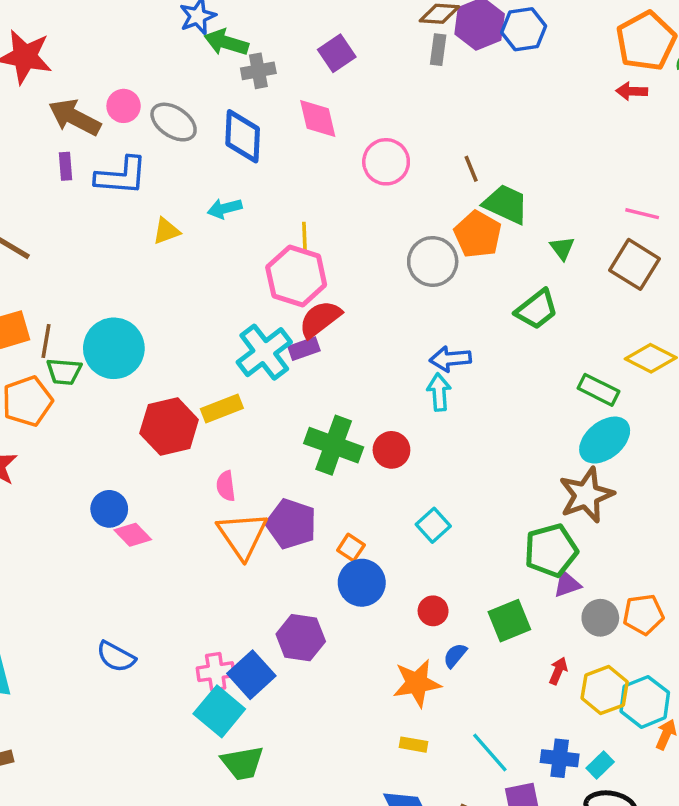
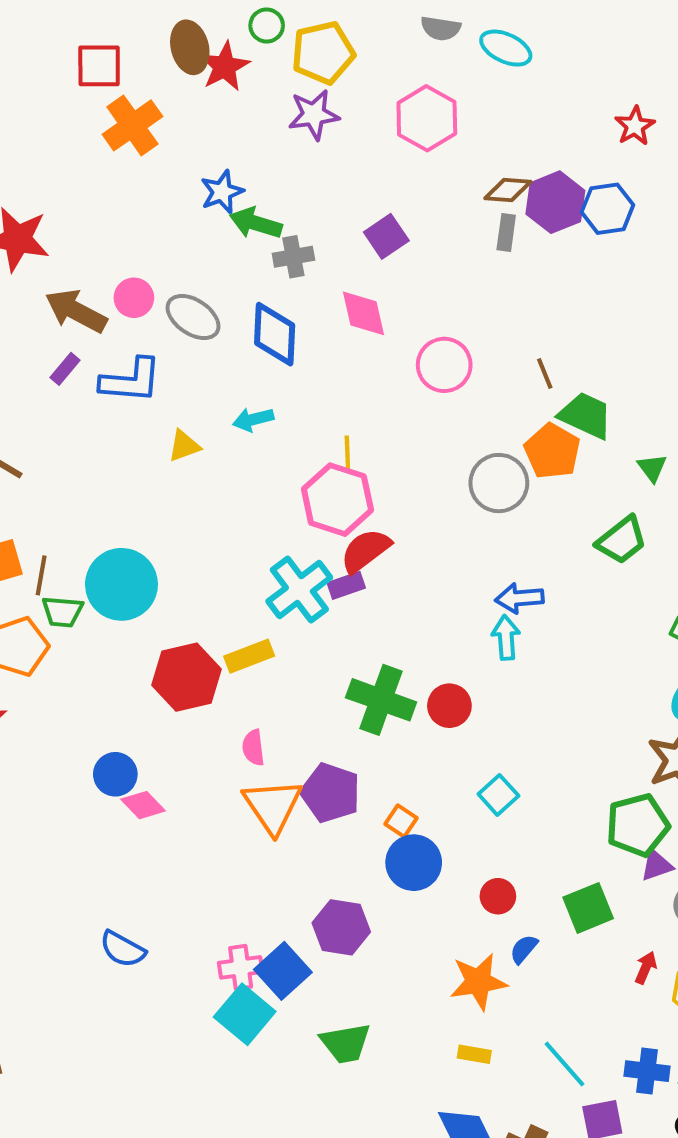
purple rectangle: (65, 166) -> (65, 369), turned 44
green trapezoid: (242, 763) -> (346, 1043), moved

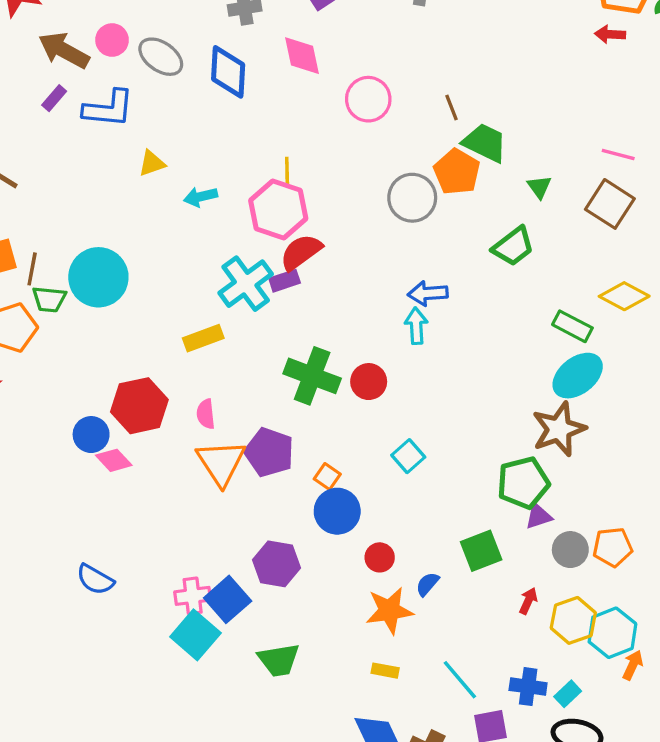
cyan arrow: (253, 419) -> (201, 197), moved
red hexagon: (186, 677) -> (139, 406), moved
red circle: (498, 896) -> (380, 557), moved

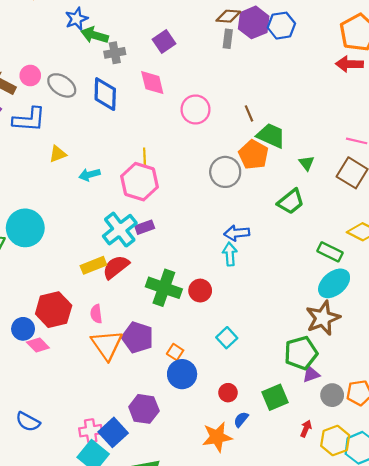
red arrow: (610, 34) -> (349, 64), size x1.4
red semicircle: (301, 252) -> (116, 267), moved
red circle: (380, 557) -> (228, 393), moved

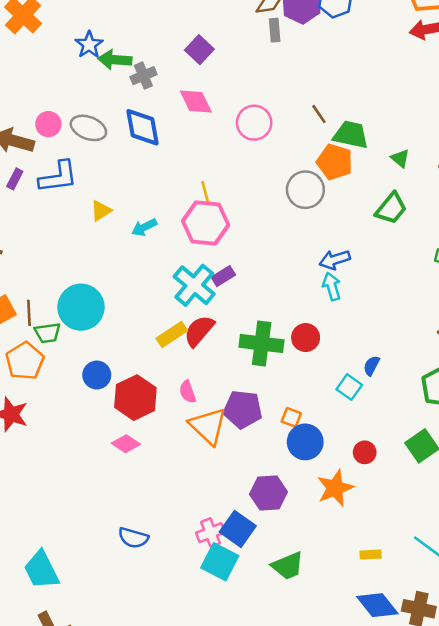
blue circle: (23, 329) -> (97, 375), moved
blue semicircle: (241, 419) -> (371, 366), moved
orange star: (217, 437) -> (335, 488), moved

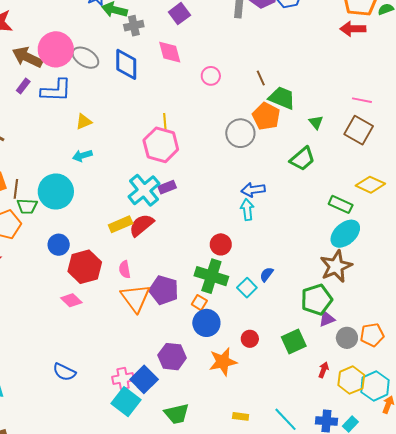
pink circle: (254, 123) -> (211, 76), size x0.7
pink circle: (48, 124) -> (56, 49), size x1.8
cyan arrow: (144, 227) -> (82, 156), moved
green cross: (262, 344) -> (211, 276), moved

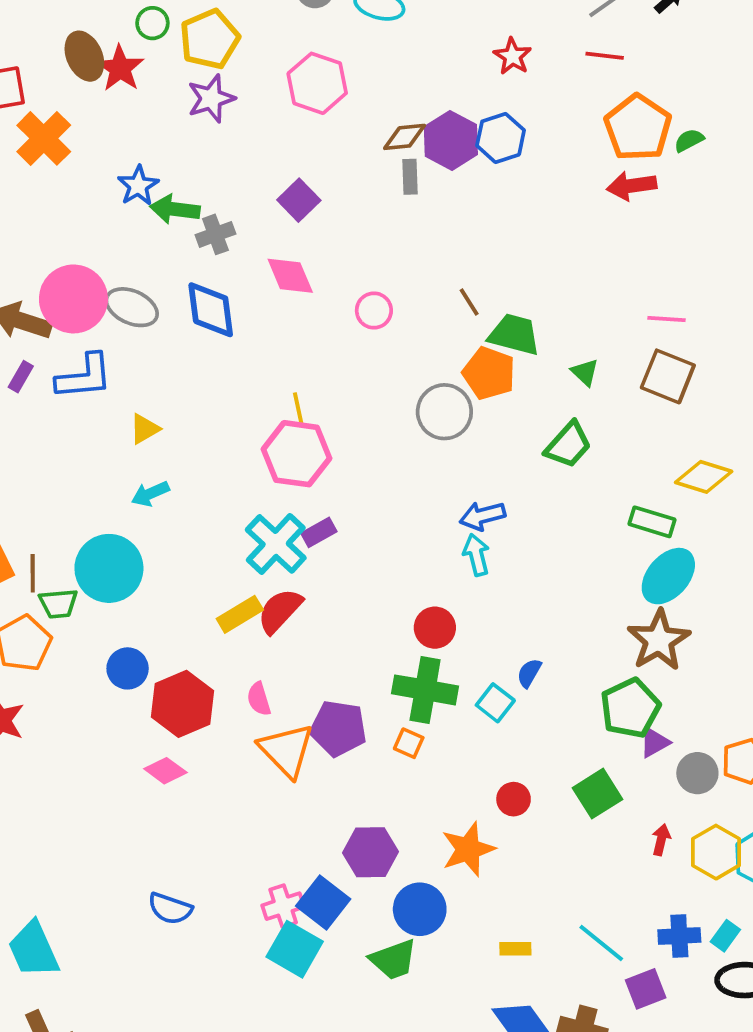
blue circle: (206, 323) -> (420, 909), moved

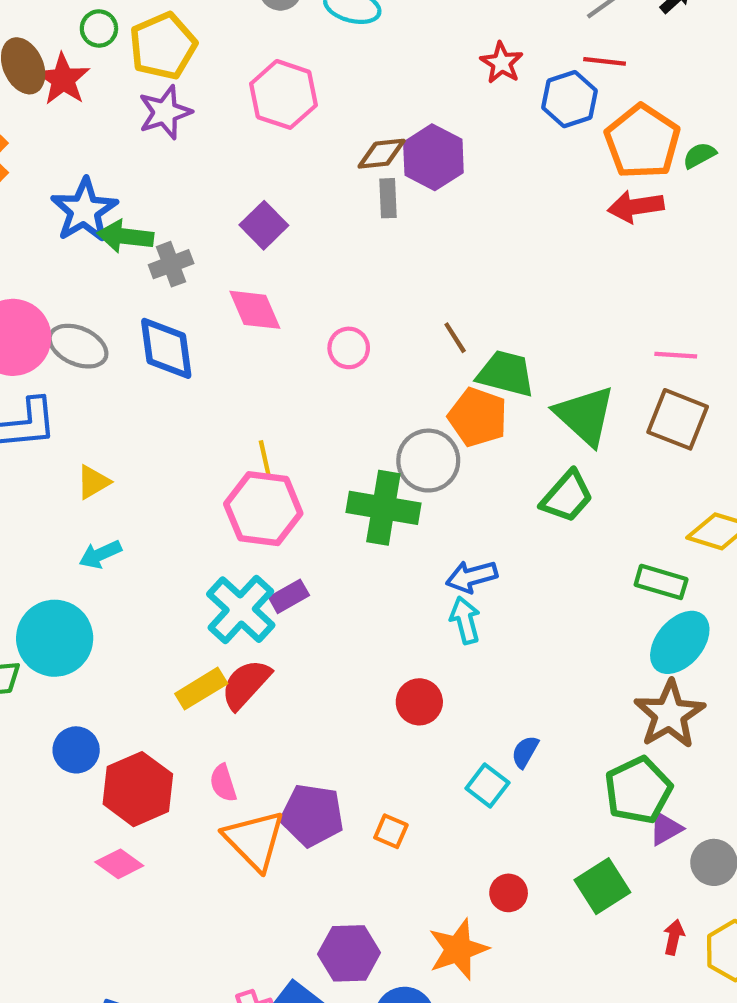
blue hexagon: (501, 138) -> (570, 99), moved
blue star: (138, 186) -> (84, 210), size x1.4
green triangle: (585, 372) -> (585, 415), size x2.0
green cross: (425, 690) -> (383, 508), moved

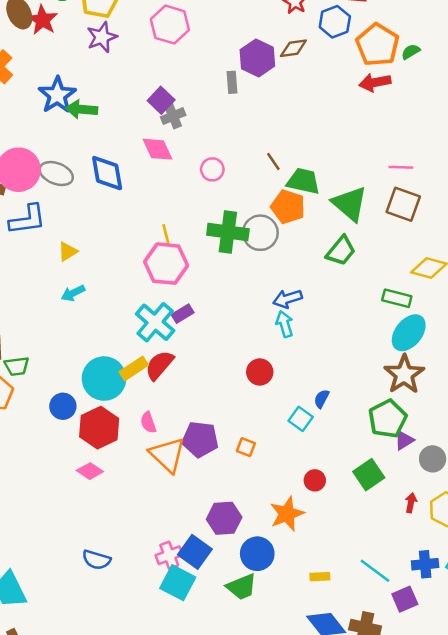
brown diamond: (382, 154) -> (293, 48), moved
gray cross: (171, 264) -> (173, 116), moved
green cross: (383, 508) -> (228, 232), moved
cyan circle: (55, 638) -> (104, 379), moved

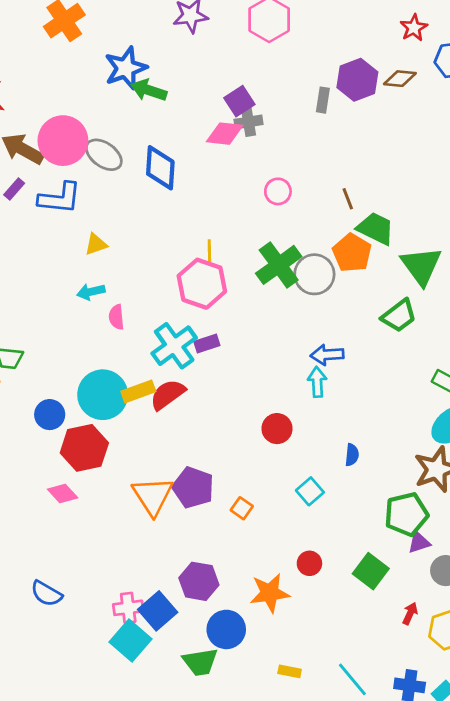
pink diamond: (157, 149) -> (225, 134), moved, turned -72
green cross: (228, 232) -> (279, 265), turned 33
blue semicircle: (322, 399) -> (352, 455), moved, turned 144
pink semicircle: (148, 422) -> (116, 317), moved
green square: (369, 475) -> (371, 571), turned -32

